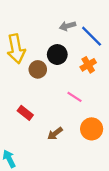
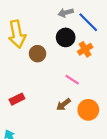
black circle: (57, 55) -> (66, 37), moved
red rectangle: (25, 113) -> (17, 99), moved, turned -64
brown arrow: (55, 134) -> (63, 104), moved

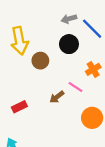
orange cross: (85, 49) -> (93, 69), moved
brown arrow: (63, 104) -> (57, 97), moved

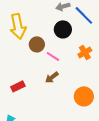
pink line: (76, 87) -> (53, 56), moved

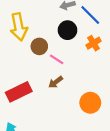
orange cross: (85, 52) -> (94, 43), moved
red rectangle: (18, 86) -> (19, 92), size x1.6

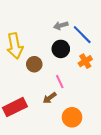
pink line: (57, 59) -> (60, 82), moved, turned 32
orange circle: (90, 103) -> (72, 117), moved

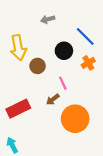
gray arrow: (61, 25) -> (48, 19), moved
orange circle: (72, 117) -> (75, 119), size x1.4

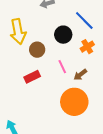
brown arrow: (53, 99) -> (80, 75), moved
red rectangle: (18, 109) -> (32, 77), moved, size x0.7

